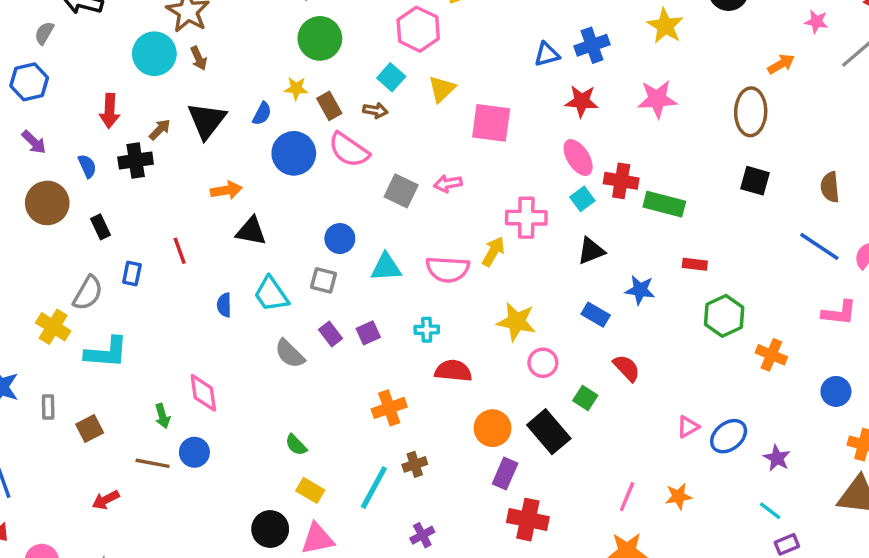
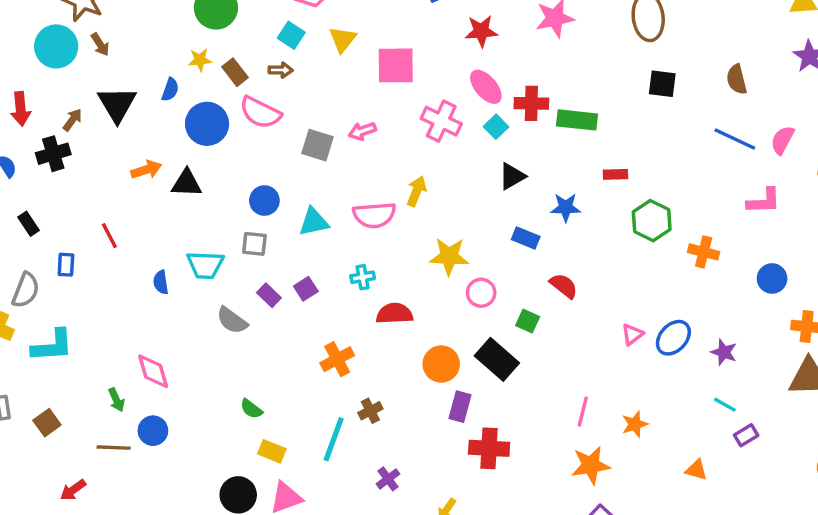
pink cross: (526, 218) -> (441, 121), moved, turned 33
black triangle: (251, 231) -> (187, 183), moved
cyan trapezoid: (271, 294) -> (205, 265), turned -45
orange star: (678, 496) -> (635, 424), moved

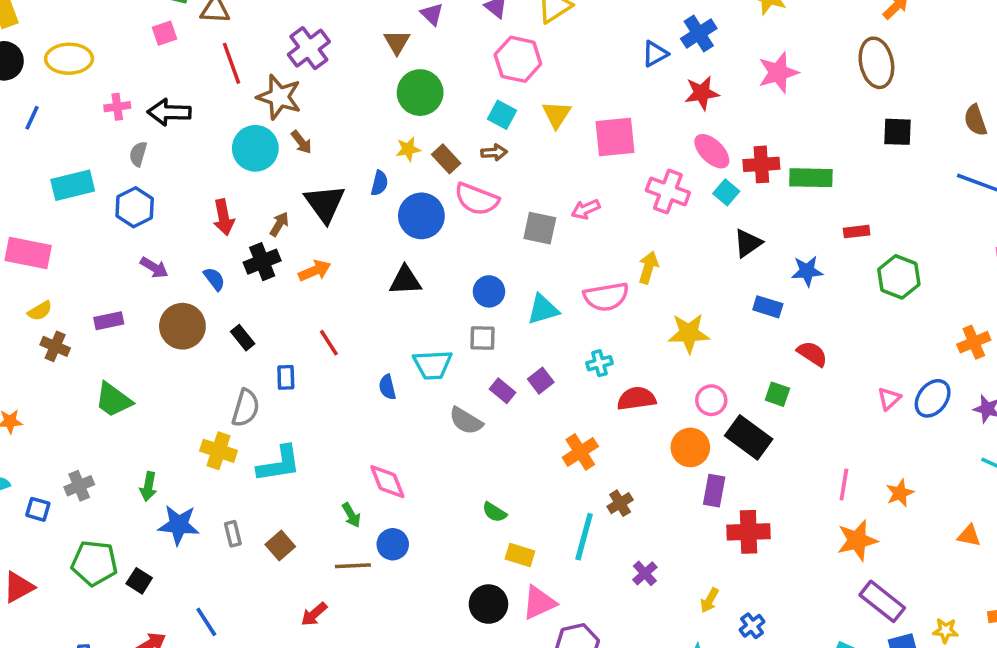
orange arrow: (146, 170) -> (315, 271), moved
orange cross: (704, 252) -> (974, 342), moved, turned -32
pink circle: (481, 293) -> (711, 400), moved

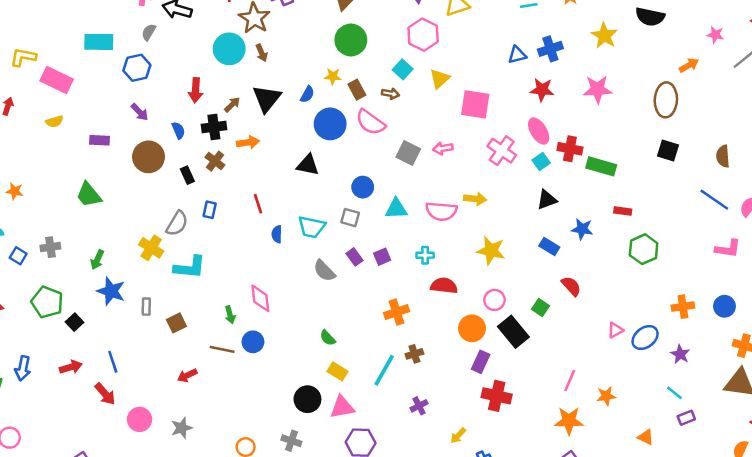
yellow arrow: (648, 268) -> (475, 199), turned 65
red line: (329, 343) -> (258, 204), moved
brown cross: (55, 346) -> (215, 161), moved

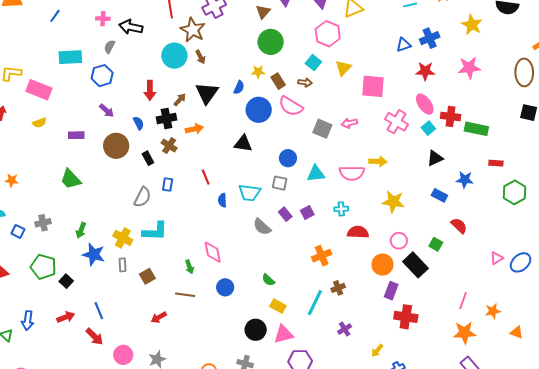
yellow cross: (151, 248) -> (123, 238), moved
blue circle: (253, 342) -> (225, 287), moved
orange triangle: (646, 437) -> (517, 332), moved

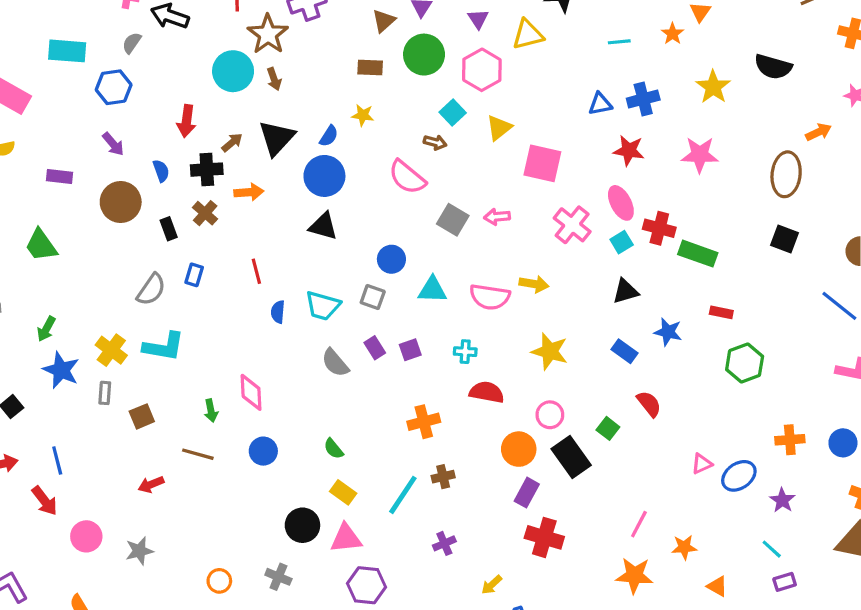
green circle: (271, 42) -> (424, 55), moved
brown rectangle: (278, 81) -> (370, 68), moved, turned -63
blue circle: (259, 110) -> (324, 176), moved

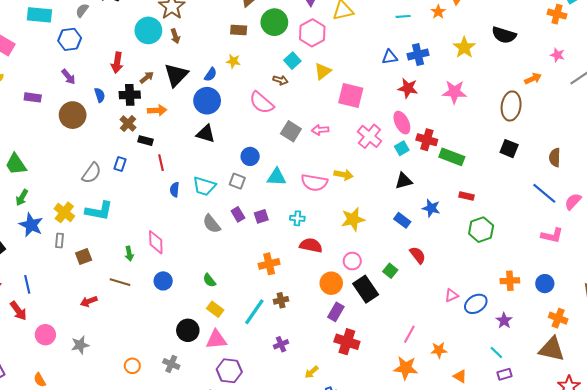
black rectangle: (169, 229) -> (145, 141), moved, turned -56
green trapezoid: (41, 245) -> (16, 164), moved
yellow star: (550, 351) -> (353, 219), turned -30

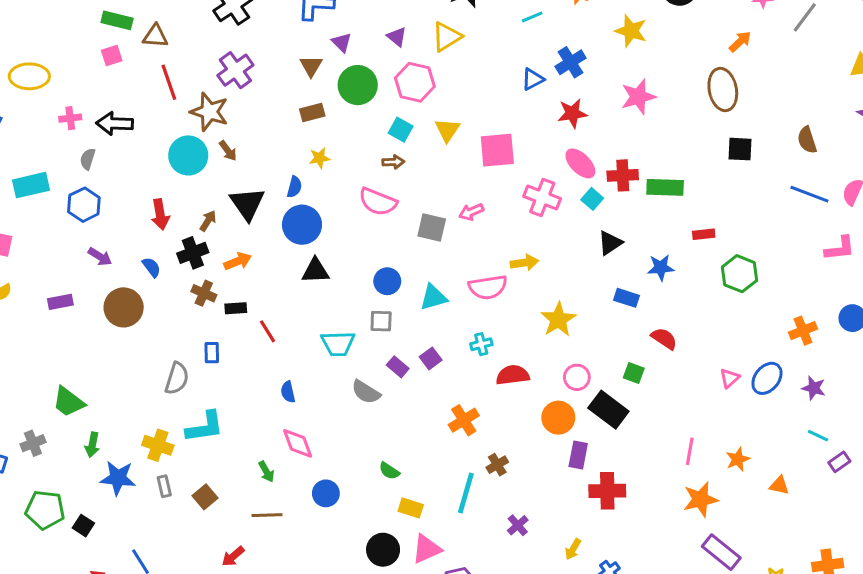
blue semicircle: (175, 190) -> (288, 392), moved

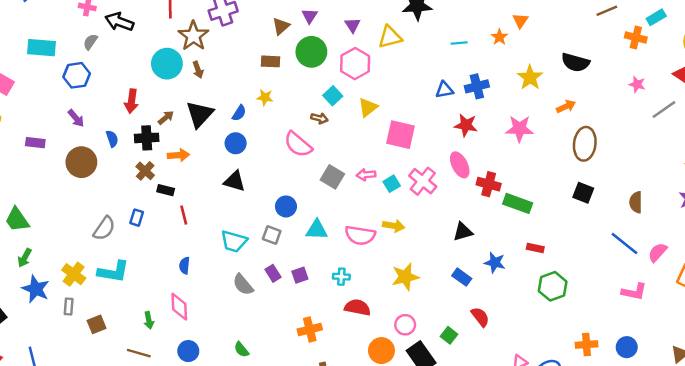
orange arrow: (740, 42) -> (566, 106), moved
cyan square: (592, 199) -> (392, 184), moved
blue circle: (302, 225) -> (236, 143), size x0.7

